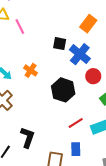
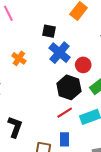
blue cross: (80, 54) -> (60, 53), moved
black hexagon: (63, 90) -> (69, 87), moved

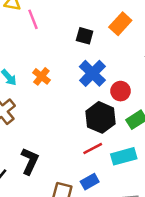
black square: (49, 31) -> (85, 36), moved
blue rectangle: (64, 139) -> (90, 182), turned 56

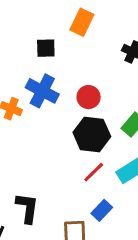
blue cross: (92, 73) -> (42, 91), moved
red circle: (121, 91) -> (89, 97), moved

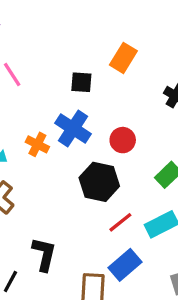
black hexagon: (92, 134) -> (99, 182), moved
blue rectangle: (102, 210) -> (125, 265), size x1.4

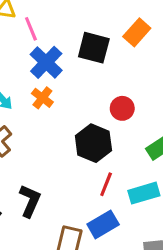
black square: (81, 82) -> (94, 48), size x1.5
blue cross: (73, 128) -> (46, 62), moved
red line: (120, 222) -> (106, 184), turned -40

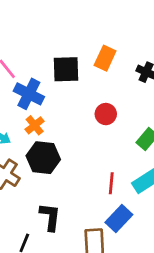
orange rectangle: (137, 32) -> (105, 58), moved
orange cross: (42, 98) -> (35, 125), turned 30
black hexagon: (93, 143) -> (43, 158), moved

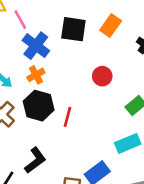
red line: (111, 183) -> (68, 117), moved
black L-shape: (50, 217) -> (35, 160), turned 36

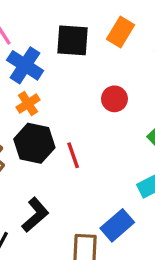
red line: (68, 117) -> (73, 155), turned -30

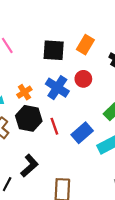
blue cross: (25, 65) -> (57, 88), moved
red circle: (114, 99) -> (83, 79), moved
blue rectangle: (117, 225) -> (82, 133), moved

